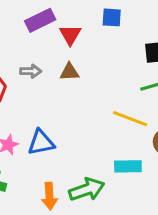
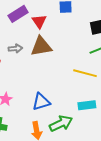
brown triangle: (69, 72) -> (41, 46), size x1.6
blue triangle: (41, 143) -> (41, 102), moved

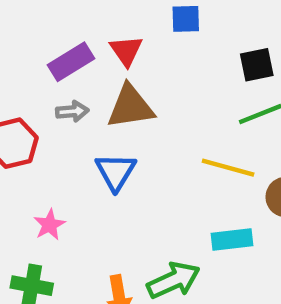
purple rectangle: (18, 14) -> (71, 62), moved
blue triangle: (41, 102) -> (116, 172), moved, turned -42

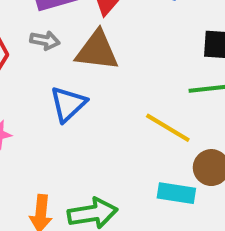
cyan rectangle: (232, 239) -> (176, 193), moved

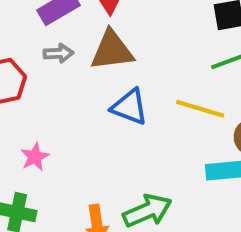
blue triangle: (68, 104) -> (130, 107), moved, turned -42

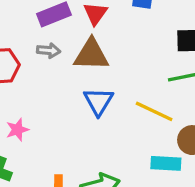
blue triangle: (130, 107) -> (98, 101), turned 32

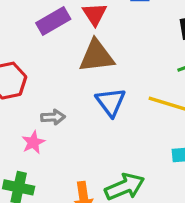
gray arrow: (49, 50) -> (53, 117), moved

